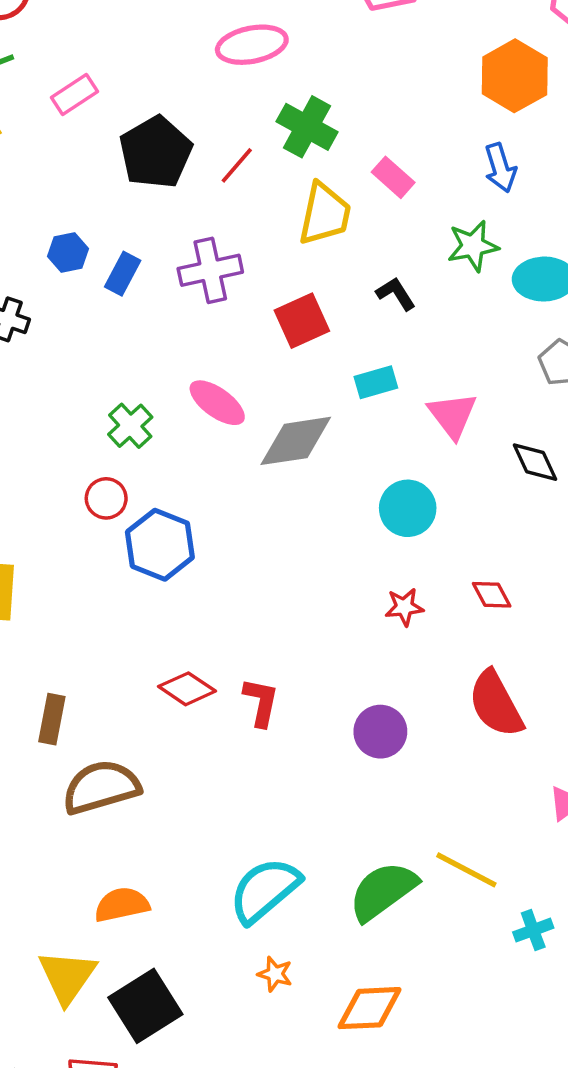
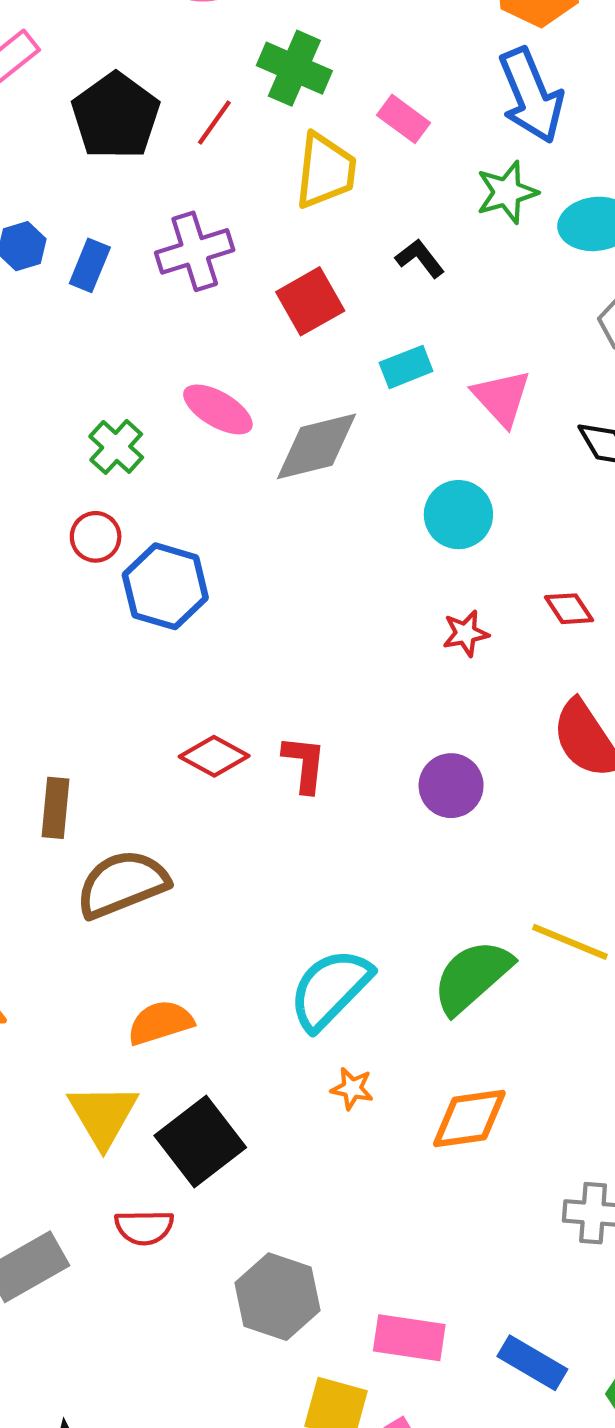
blue arrow: (500, 168) -> (531, 95), size x1.6

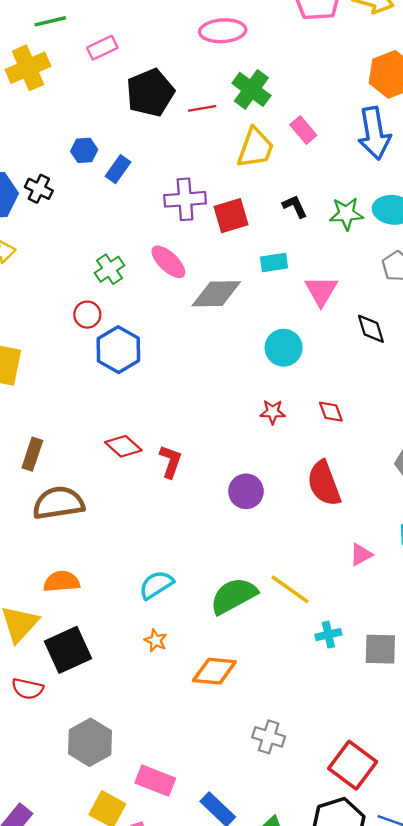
red line: (214, 122) -> (202, 108), turned 32
green star: (507, 192) -> (346, 214), moved
purple cross: (195, 251) -> (185, 199), moved
cyan semicircle: (330, 989) -> (156, 585), size x0.7

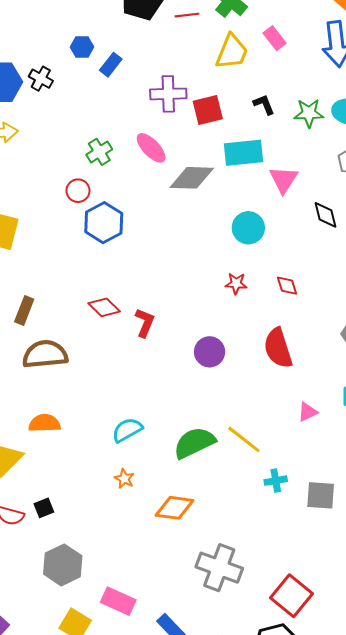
cyan rectangle: (274, 262) -> (243, 153), size x1.6
black square: (68, 650) -> (44, 508), moved, size x0.5
gray cross: (269, 737) -> (219, 568), size x1.6

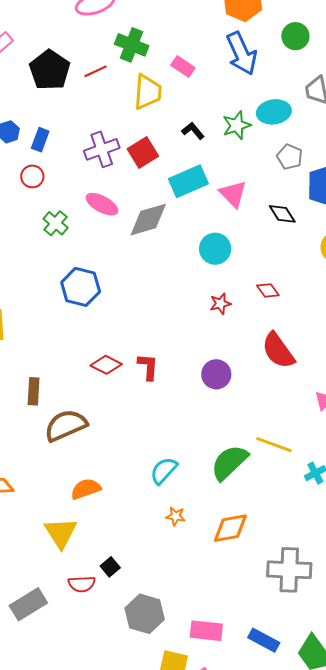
red circle: (78, 191) -> (32, 176), moved

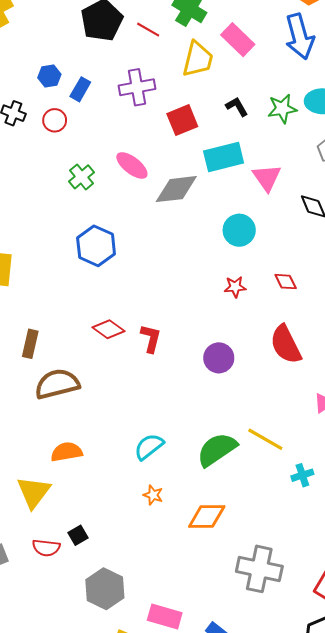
pink rectangle: (183, 67) -> (238, 40), size x1.4
red line: (96, 71) -> (148, 30), turned 45
purple cross: (102, 149) -> (137, 87), moved
red circle: (32, 176) -> (55, 120), moved

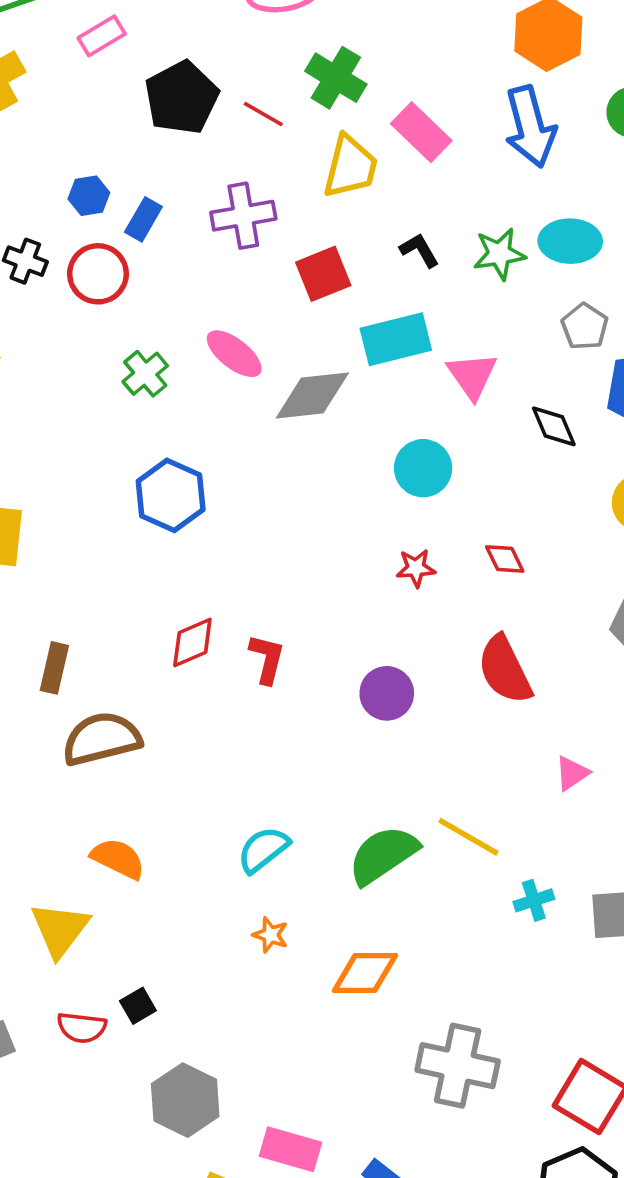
red circle: (55, 120) -> (98, 274), size x1.4
red diamond: (109, 329) -> (192, 642), turned -60
orange semicircle: (67, 452) -> (118, 859), turned 36

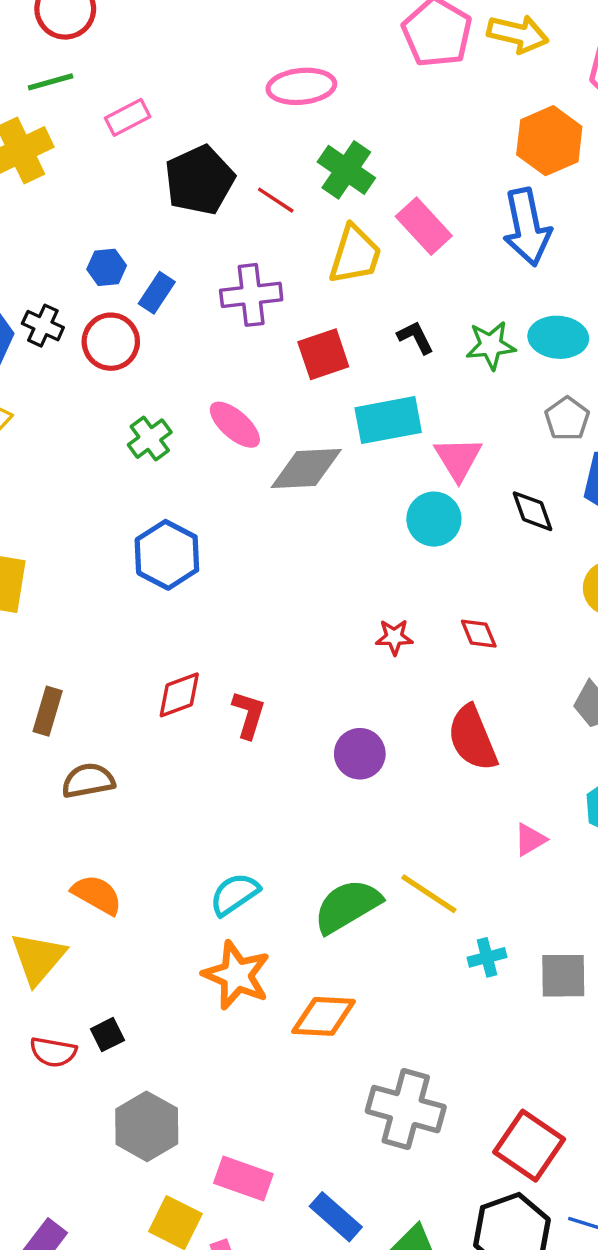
cyan circle: (423, 468) -> (434, 519), moved
brown semicircle: (102, 739) -> (88, 781), size x0.7
orange star: (271, 935) -> (237, 975), size x2.0

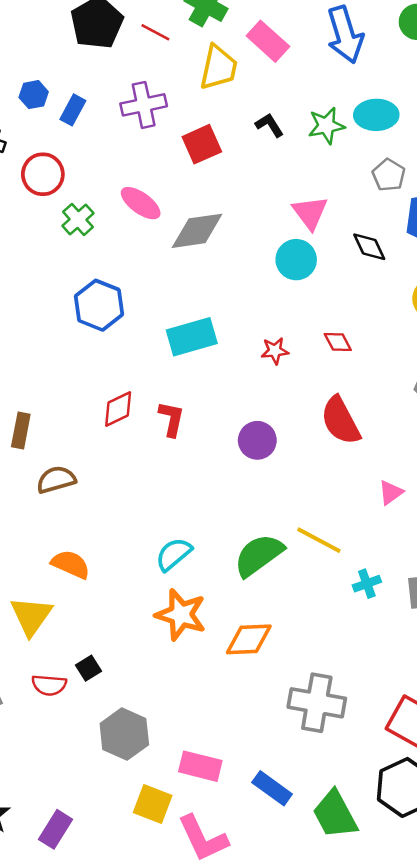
red circle: (111, 342) -> (43, 174), moved
cyan rectangle: (388, 420) -> (192, 337), moved

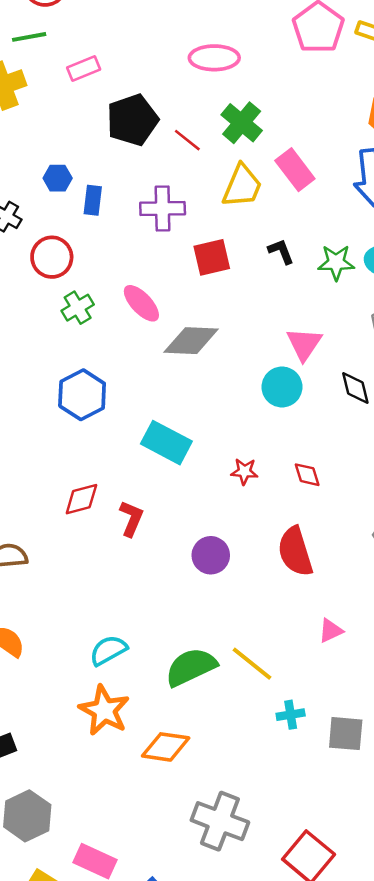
blue rectangle: (73, 110) -> (93, 200), turned -32
cyan rectangle: (192, 337) -> (166, 443), turned 33

